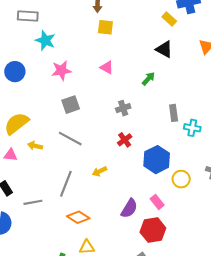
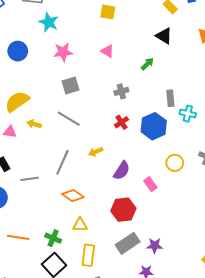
blue hexagon: (157, 160) -> (154, 126), moved
purple semicircle: (129, 208) -> (122, 171), moved
red hexagon: (153, 230) -> (123, 210), moved

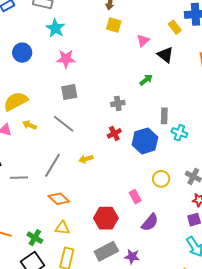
pink triangle: (107, 51) -> (143, 41), moved, turned 40
purple semicircle: (122, 171) -> (150, 222), moved

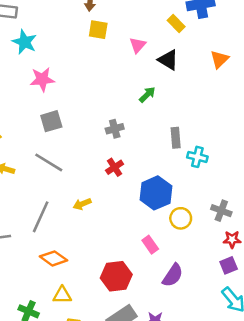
blue hexagon: (145, 141) -> (156, 193), moved

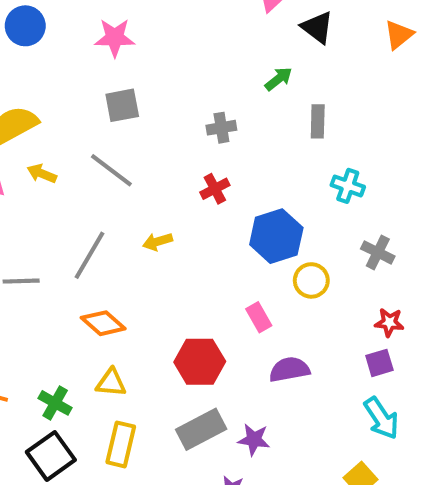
gray rectangle: (176, 138) -> (318, 121), moved
gray cross: (221, 211) -> (378, 252), moved
purple semicircle: (173, 275) -> (289, 369), turned -140

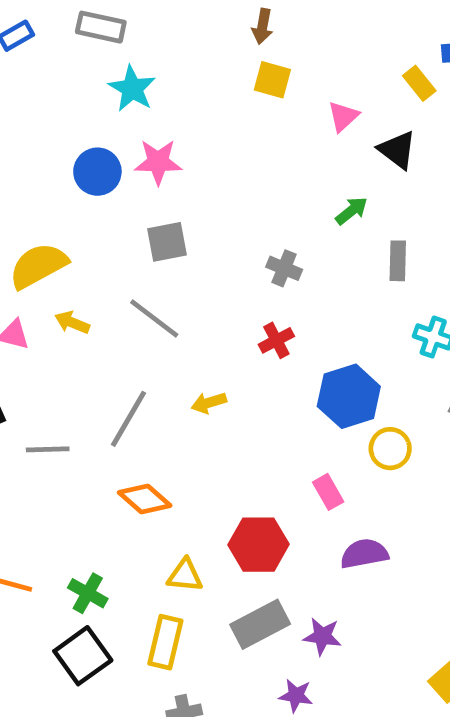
blue circle: (25, 26) -> (97, 172), moved
gray cross: (221, 128) -> (284, 268), turned 32
yellow triangle: (111, 383) -> (185, 575), moved

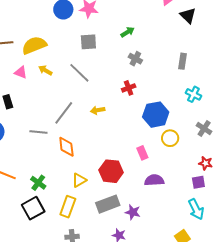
green arrow: (351, 211) -> (128, 32), moved
gray line: (48, 449) -> (38, 132), moved
orange diamond: (145, 499) -> (66, 147), turned 35
yellow triangle: (185, 575) -> (79, 180), turned -42

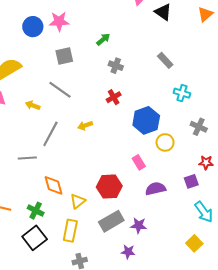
gray rectangle: (183, 61) -> (165, 60), turned -42
yellow arrow: (45, 70) -> (33, 105), moved
orange diamond: (66, 147) -> (54, 185), moved
purple square: (198, 182) -> (191, 181), moved

